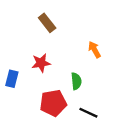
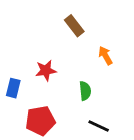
brown rectangle: (47, 23) -> (74, 26), moved
red pentagon: (53, 103) -> (40, 121), moved

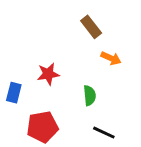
brown rectangle: (74, 26) -> (91, 27), moved
orange arrow: (105, 56) -> (111, 58), turned 144

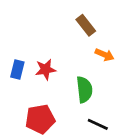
blue rectangle: (14, 93) -> (17, 69), moved
green semicircle: (90, 95) -> (84, 90), size x1.4

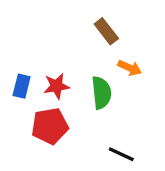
green semicircle: (84, 90) -> (101, 93), moved
red pentagon: (40, 119) -> (50, 126), moved

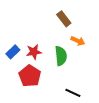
blue rectangle: (22, 86) -> (13, 52), turned 32
red pentagon: (50, 126) -> (30, 76), turned -30

